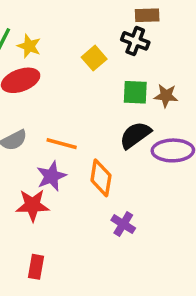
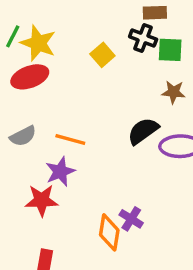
yellow star: (29, 46) -> (38, 43), size x1.5
green square: (135, 92) -> (170, 50), moved
orange diamond: (101, 178) -> (109, 232), moved

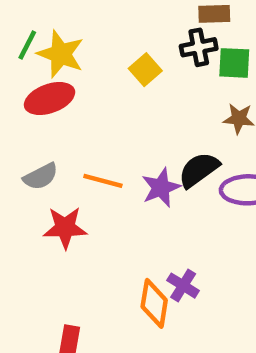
black cross: (143, 38) -> (199, 47), turned -32
purple star: (60, 172) -> (161, 188), moved
red star: (42, 200) -> (65, 228), moved

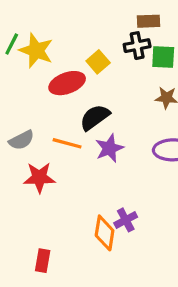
red ellipse: (50, 99) -> (67, 83), moved
black semicircle: (199, 170) -> (95, 117), moved
purple cross: (183, 286) -> (126, 220), turned 30

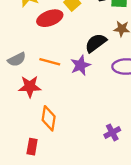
black semicircle: (95, 117) -> (96, 43), moved
purple cross: (126, 220) -> (112, 132), moved
orange diamond: (105, 233) -> (49, 118), moved

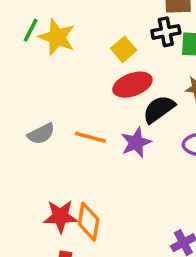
red ellipse: (50, 18) -> (132, 85), moved
red star: (30, 87) -> (60, 216), moved

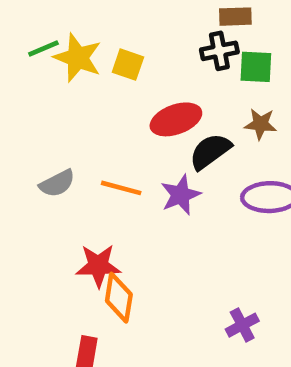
green line: (31, 30) -> (43, 49), turned 40
yellow square: (124, 49) -> (128, 65), moved, turned -30
red star: (60, 216) -> (98, 266), moved

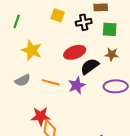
green line: (43, 49) -> (17, 21), turned -48
black cross: (219, 51) -> (84, 22), moved
yellow star: (78, 58) -> (32, 50), moved
yellow square: (128, 65) -> (58, 15), moved

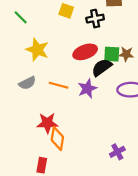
green line: (17, 21) -> (21, 17), turned -64
green square: (110, 29) -> (112, 54), moved

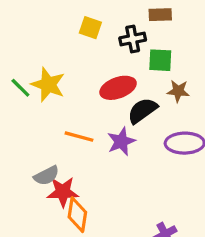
green line: (21, 17) -> (20, 88), moved
green square: (112, 54) -> (160, 60), moved
gray semicircle: (27, 83) -> (46, 176), moved

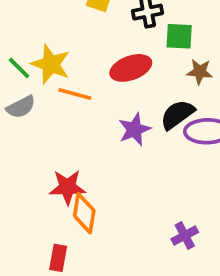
black semicircle: (142, 111) -> (177, 114), moved
orange line: (79, 137) -> (75, 94), moved
gray semicircle: (46, 176) -> (21, 107), moved

